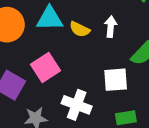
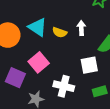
cyan triangle: (50, 19) -> (38, 27), turned 42

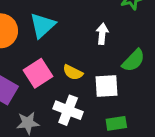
cyan triangle: (38, 27) -> (42, 25), turned 36
yellow semicircle: (60, 32) -> (73, 72), moved

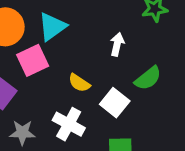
pink square: (38, 73) -> (33, 60), moved
white square: (107, 86) -> (115, 103), turned 35

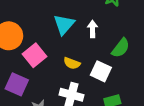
cyan triangle: (52, 27) -> (64, 24), moved

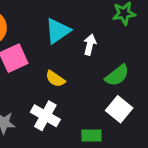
white square: (101, 71) -> (119, 109), moved

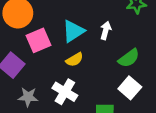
cyan triangle: (58, 31) -> (73, 31), moved
yellow semicircle: (55, 79) -> (74, 60), turned -66

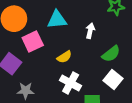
cyan triangle: (73, 31) -> (57, 20), moved, turned 30
white cross: (65, 92) -> (71, 83), moved

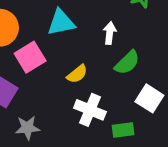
green semicircle: (111, 54) -> (127, 63), moved

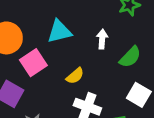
green semicircle: (127, 63) -> (130, 57), moved

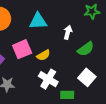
pink square: (33, 63) -> (22, 49), moved

